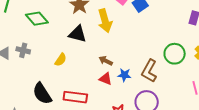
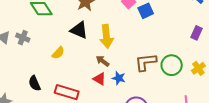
yellow arrow: (105, 21) -> (106, 36), moved
brown L-shape: (149, 71) -> (146, 62), moved, turned 45
black semicircle: (42, 94) -> (35, 83), size x0.7

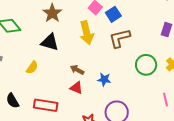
yellow arrow: (106, 36) -> (87, 33), moved
brown L-shape: (146, 62) -> (120, 38), moved
blue star: (119, 78) -> (104, 79), moved

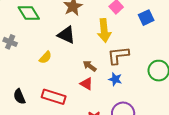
blue square: (113, 14) -> (146, 18), moved
brown L-shape: (120, 38) -> (118, 55), moved
black semicircle: (13, 101) -> (19, 97), moved

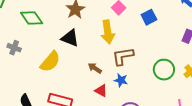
yellow semicircle: (45, 57) -> (50, 62), size x1.6
red triangle: (86, 84) -> (101, 91), moved

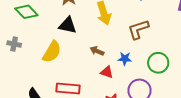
brown L-shape: (123, 56) -> (138, 29), moved
green circle: (164, 70) -> (158, 63), moved

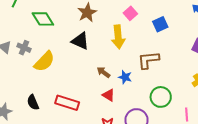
yellow semicircle: (52, 52) -> (44, 61), moved
blue star: (125, 59) -> (125, 77), moved

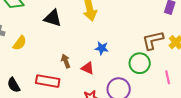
brown L-shape: (148, 60) -> (153, 40), moved
yellow semicircle: (44, 61) -> (20, 43), size x0.7
brown arrow: (103, 72) -> (66, 61), moved, turned 40

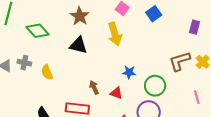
yellow semicircle: (20, 43) -> (47, 72), turned 126
green circle: (140, 63) -> (155, 86), moved

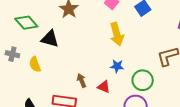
yellow arrow: (115, 34) -> (117, 34), moved
black triangle: (78, 45) -> (50, 39), moved

